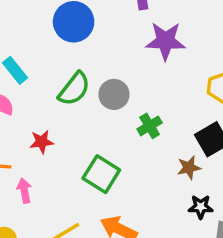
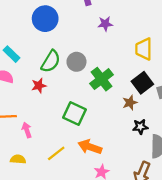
purple star: (166, 41) -> (105, 24), size x0.6
green cross: (150, 126) -> (102, 79), size x1.5
red star: (42, 142) -> (39, 86), moved

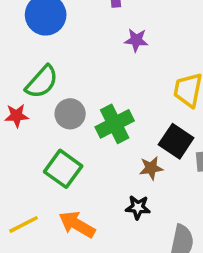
gray circle: (76, 62) -> (70, 114), moved
black square: (142, 83) -> (176, 141), turned -30
black star: (140, 127) -> (138, 207), moved

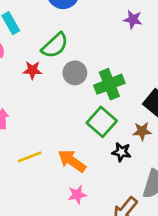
brown star: (151, 168) -> (142, 131), moved
green square: (63, 169) -> (102, 122), moved

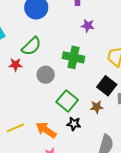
gray circle: (75, 73) -> (46, 75), moved
green cross: (109, 84) -> (73, 57), moved, turned 35
black star: (121, 152) -> (74, 124), moved

